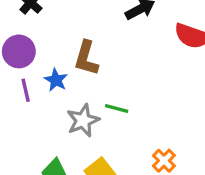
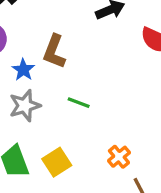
gray star: (83, 120) -> (25, 106), moved

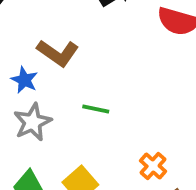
brown L-shape: (54, 52) -> (58, 53), turned -68

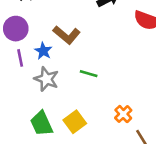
gray star: (32, 122) -> (46, 79), turned -30

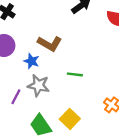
purple line: (20, 58) -> (16, 97), moved, turned 49

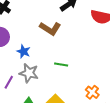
brown L-shape: (50, 44) -> (50, 28), moved

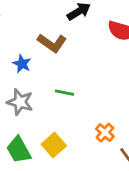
blue star: (24, 51) -> (22, 64), moved

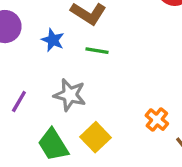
green line: (64, 93) -> (97, 51), moved
gray star: (20, 102) -> (70, 95), moved

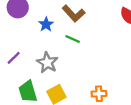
orange cross: (157, 120) -> (99, 94), turned 32

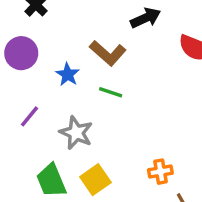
purple line: (14, 58) -> (29, 116), moved

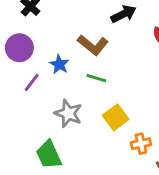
purple line: (29, 116) -> (32, 82), moved
yellow square: (95, 180) -> (116, 117), moved

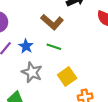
blue star: (59, 64) -> (26, 46), moved

